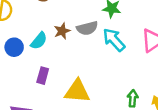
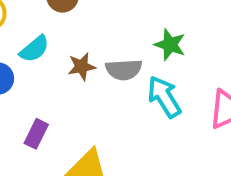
cyan semicircle: (39, 41) -> (34, 49), moved

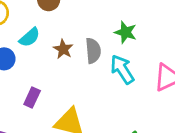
brown star: (82, 66) -> (63, 49), turned -30
gray semicircle: (124, 70) -> (93, 51), turned -90

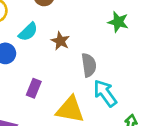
gray semicircle: (93, 51) -> (89, 65), moved
cyan arrow: (122, 69) -> (105, 93), moved

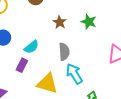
cyan semicircle: (28, 32) -> (31, 47), moved
brown star: (60, 41) -> (60, 22), moved

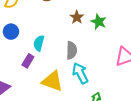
brown star: (60, 22) -> (77, 17), moved
cyan semicircle: (31, 47) -> (39, 43), turned 140

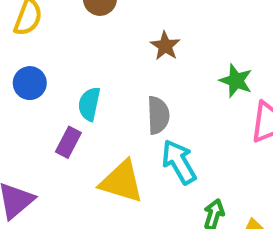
green star: (99, 22) -> (236, 81), moved

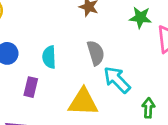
purple rectangle: (68, 142) -> (31, 87), moved

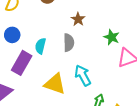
gray semicircle: (96, 53) -> (69, 43), moved
purple rectangle: (31, 87) -> (22, 63), size x1.6

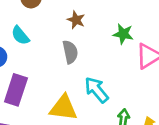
cyan semicircle: (40, 46) -> (20, 35), moved, turned -42

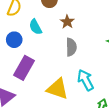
brown star: (76, 20) -> (67, 22), moved

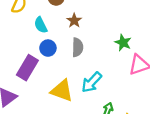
blue circle: (14, 40) -> (48, 48), moved
cyan arrow: (86, 80) -> (92, 82), turned -110

